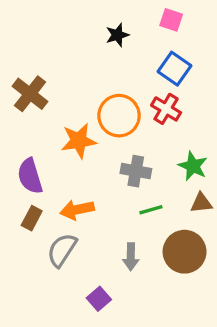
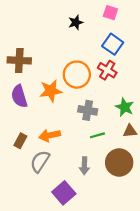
brown cross: (30, 94) -> (19, 60), turned -35
purple semicircle: (30, 176) -> (19, 96), moved
purple square: (99, 299) -> (64, 193), size x1.5

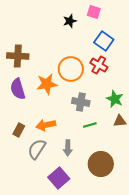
pink square: (110, 13) -> (94, 12), moved
brown circle: (119, 162) -> (101, 164), moved
gray arrow: (84, 166) -> (68, 148), moved

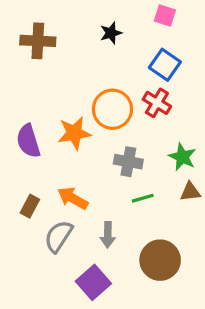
pink square: (94, 12) -> (165, 16), moved
brown cross: (18, 56) -> (38, 41), moved
orange arrow: (46, 125) -> (73, 198), turned 42

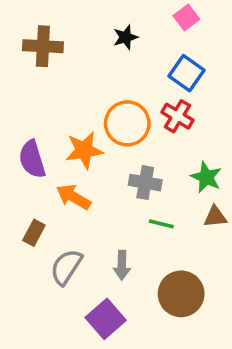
pink square: (165, 16) -> (186, 17), turned 35
orange arrow: (73, 198) -> (73, 197), moved
green line: (143, 198) -> (161, 224), turned 30

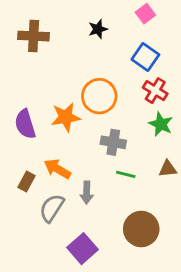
red cross: (177, 116) -> (155, 91), moved
green star: (206, 177) -> (161, 124), moved
orange arrow: (73, 197) -> (57, 169), moved
gray arrow: (122, 265) -> (87, 193), moved

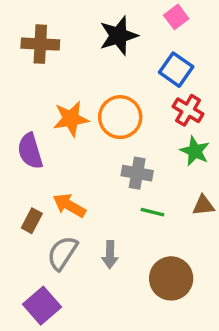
black star: (98, 29) -> (118, 36), size x1.6
orange star: (66, 117) -> (71, 119), moved
gray arrow: (87, 193) -> (110, 255), moved
purple square: (82, 249) -> (42, 306), moved

